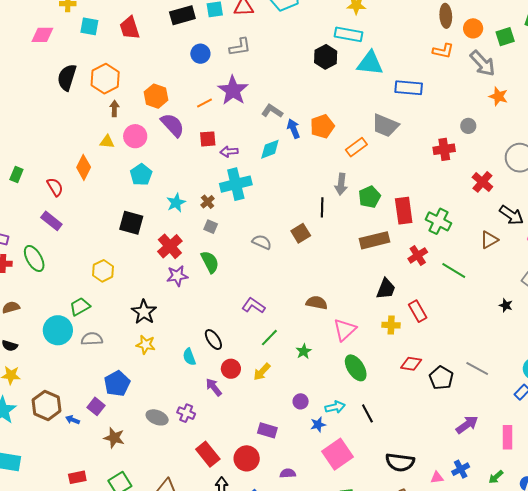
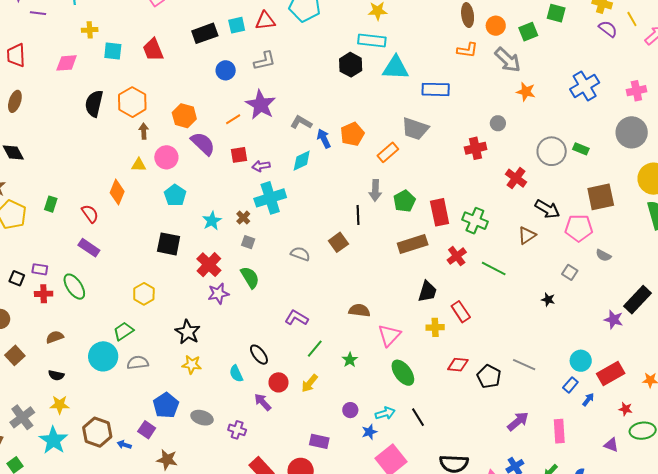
gray ellipse: (157, 417) -> (202, 418), moved

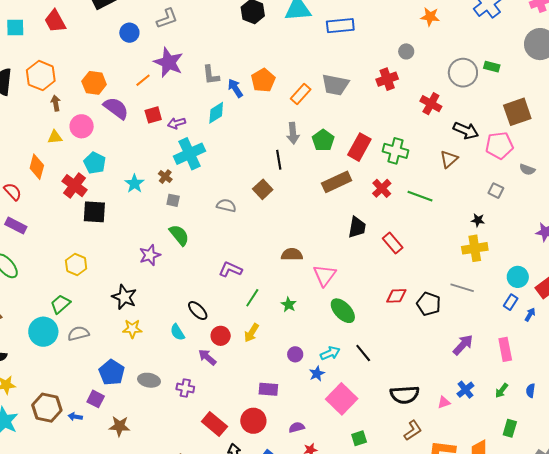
gray L-shape: (301, 122) -> (211, 75), turned -120
gray trapezoid: (415, 129) -> (335, 85), moved
red rectangle: (440, 212) -> (359, 147), turned 48
red cross: (209, 265) -> (74, 186), moved
yellow cross: (435, 327) -> (475, 248), moved, size x1.4

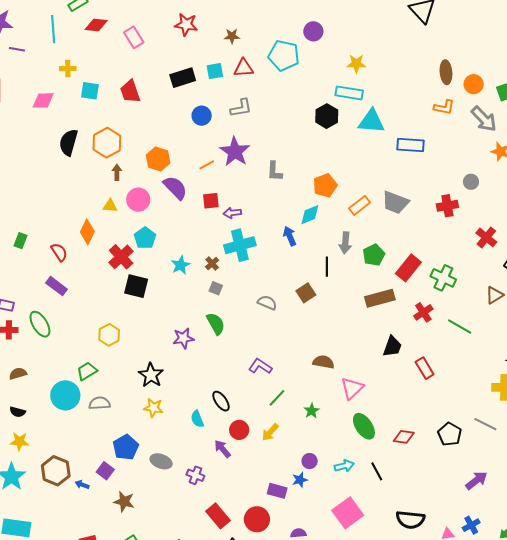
blue arrow: (235, 88) -> (290, 236), moved
cyan diamond: (216, 113) -> (310, 215), moved
red diamond: (396, 296) -> (404, 437), moved
blue star: (317, 374) -> (300, 480), moved

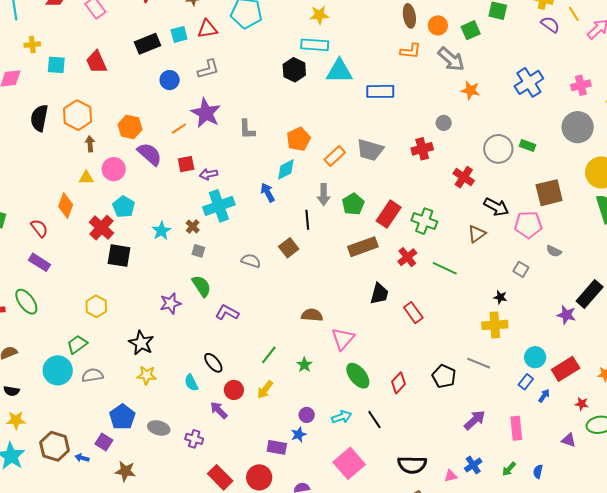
purple L-shape: (260, 366) -> (227, 312), moved
red diamond: (404, 437) -> (399, 383), turned -50

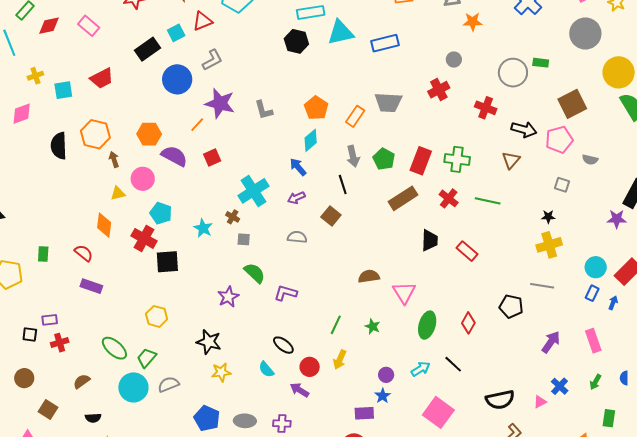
red trapezoid: (96, 62) -> (102, 78), turned -80
blue circle: (170, 80) -> (177, 79), size x1.5
purple arrow: (209, 174) -> (296, 198), moved
green ellipse: (26, 302) -> (114, 348), moved
green ellipse: (358, 376) -> (427, 325), turned 68

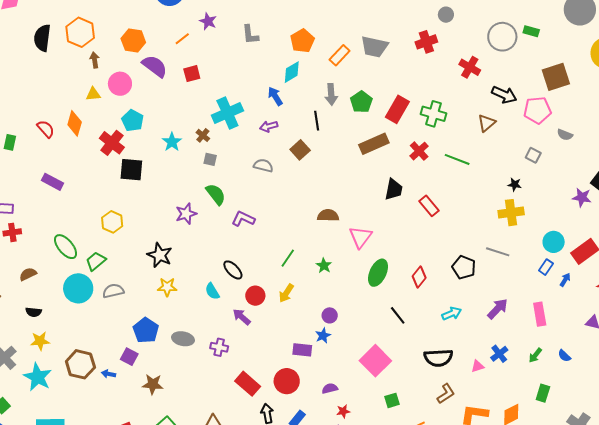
purple star: (220, 103) -> (208, 21), size x0.6
red semicircle: (84, 253) -> (46, 129), moved
cyan arrow: (421, 369) -> (452, 314), moved
blue semicircle: (624, 378) -> (564, 356), turned -56

